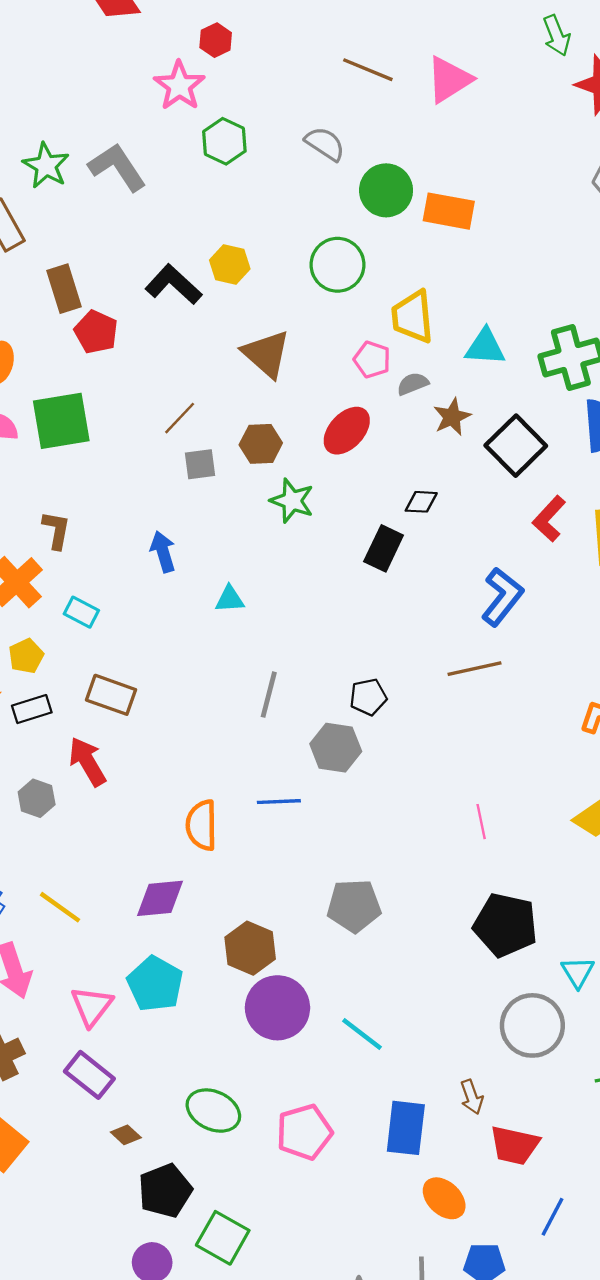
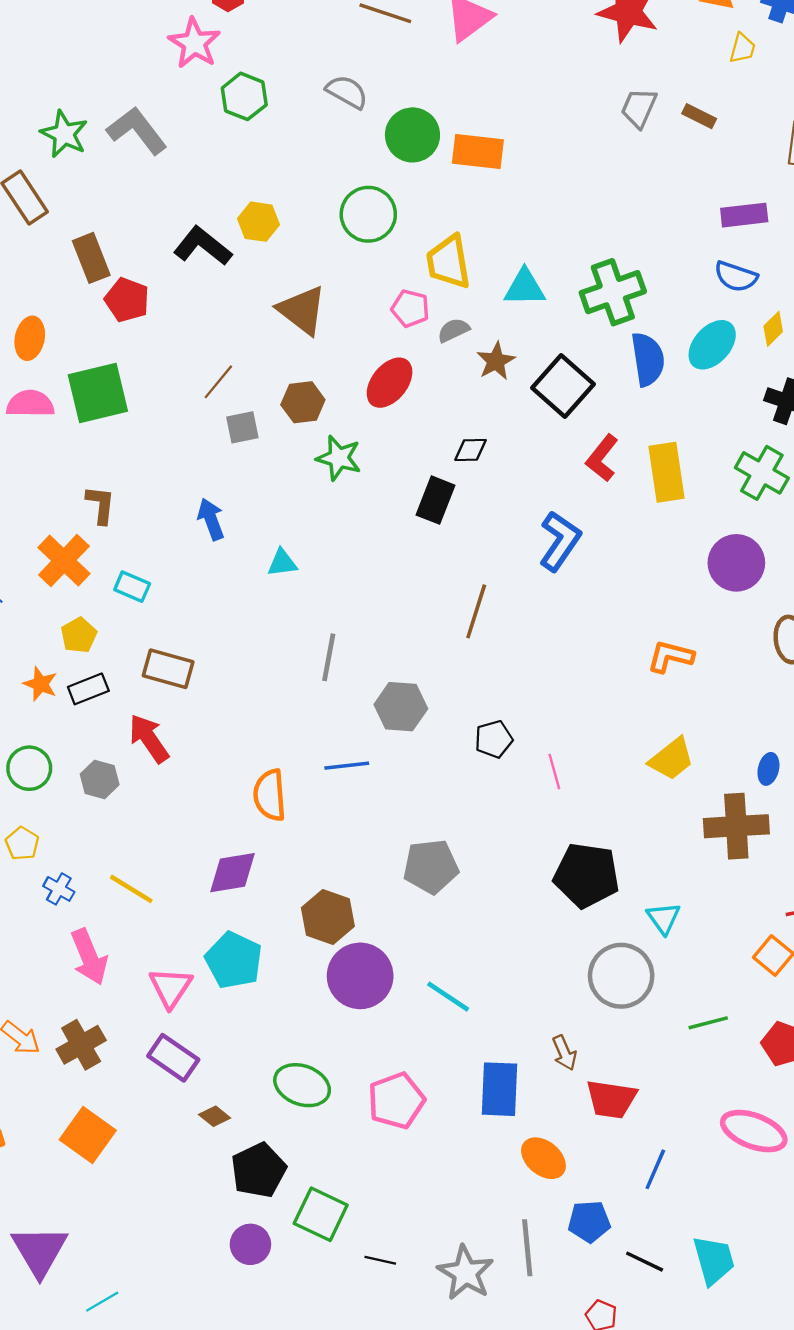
brown line: (475, 669) -> (476, 611), moved, turned -56
black pentagon: (368, 697) -> (494, 739), moved

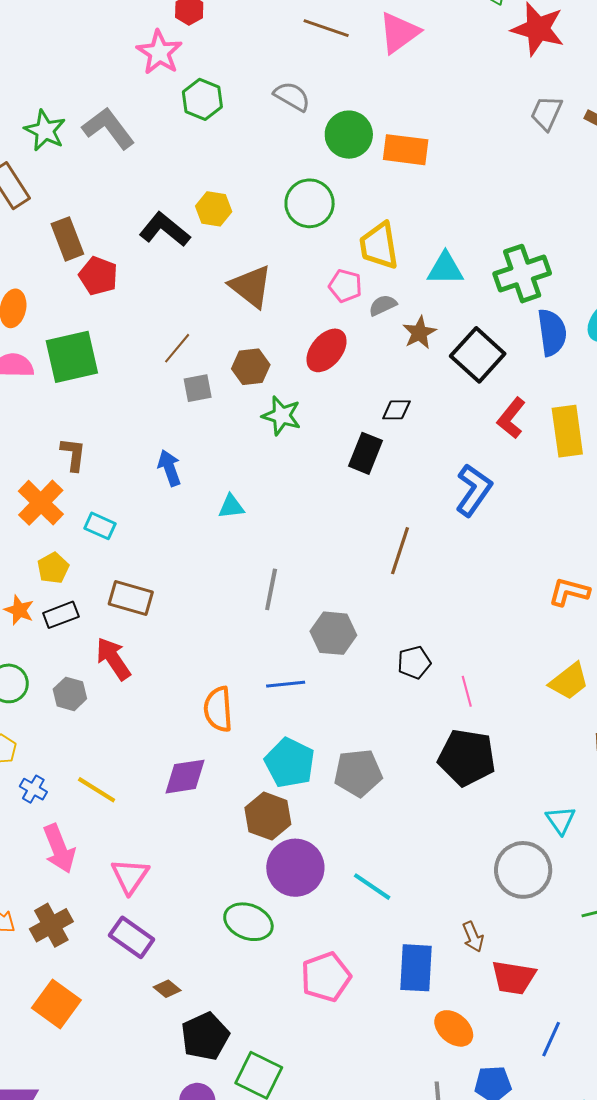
black pentagon: (586, 875) -> (467, 758), moved
cyan pentagon: (234, 960) -> (290, 763), moved
green ellipse: (302, 1085) -> (248, 922), moved

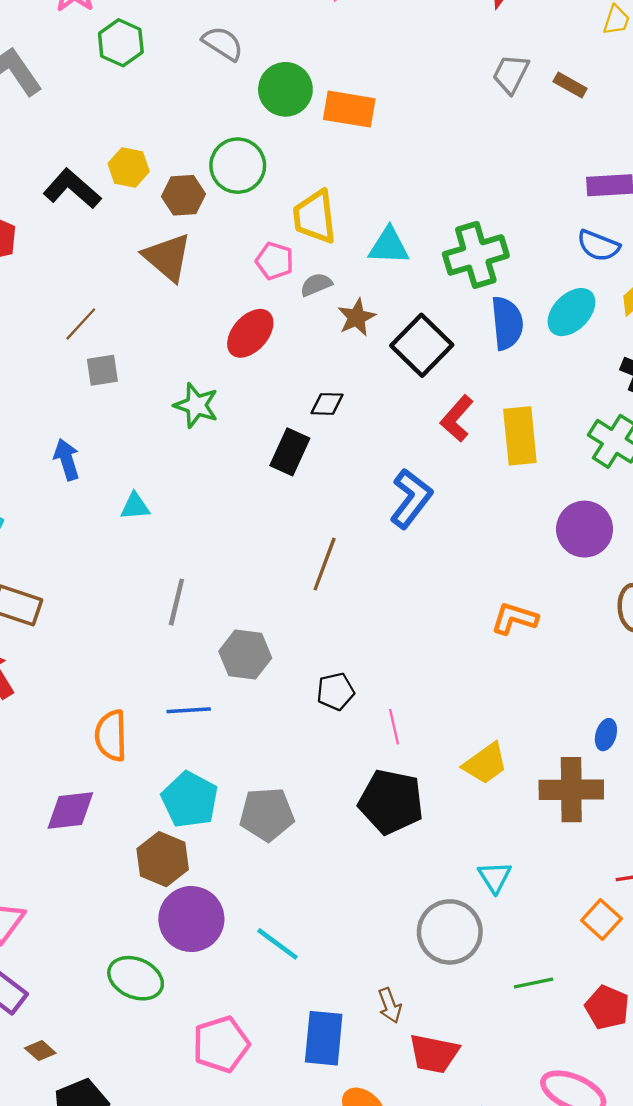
brown hexagon: (251, 367) -> (183, 195), moved
yellow trapezoid: (569, 681) -> (485, 764), moved

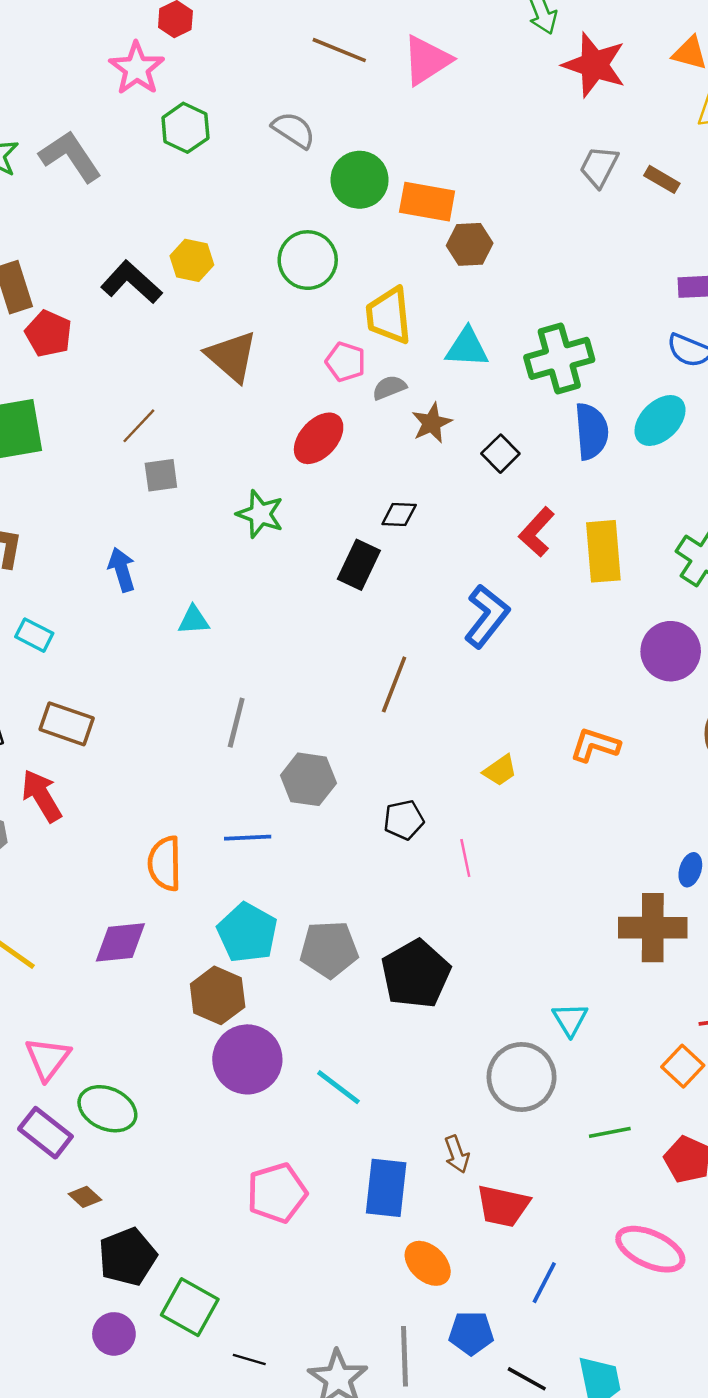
brown hexagon: (183, 195) -> (470, 244), moved
black square: (422, 345) -> (500, 454), size x0.6
yellow trapezoid: (485, 764) -> (500, 770), moved, size x0.7
black pentagon: (391, 802) -> (416, 974), moved, turned 30
green ellipse: (136, 978) -> (107, 1109), moved

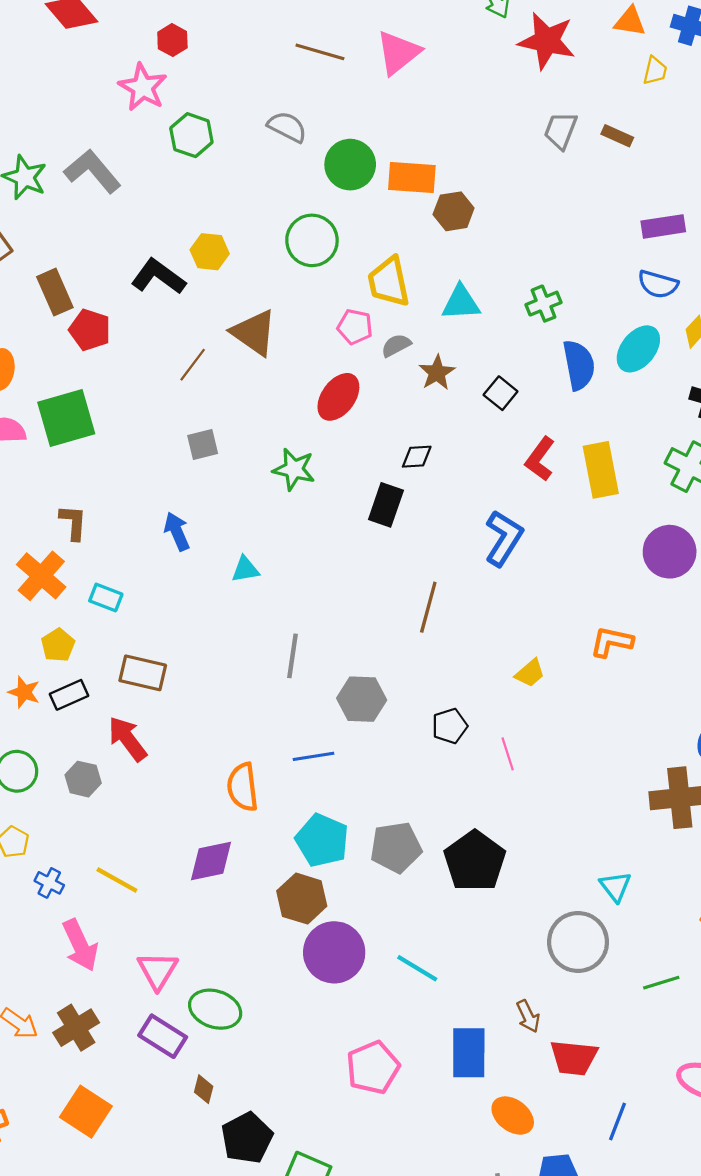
green cross: (559, 358) -> (543, 304), size x0.6
brown line: (139, 426) -> (193, 365), moved
brown diamond: (85, 1197) -> (204, 1089), turned 68

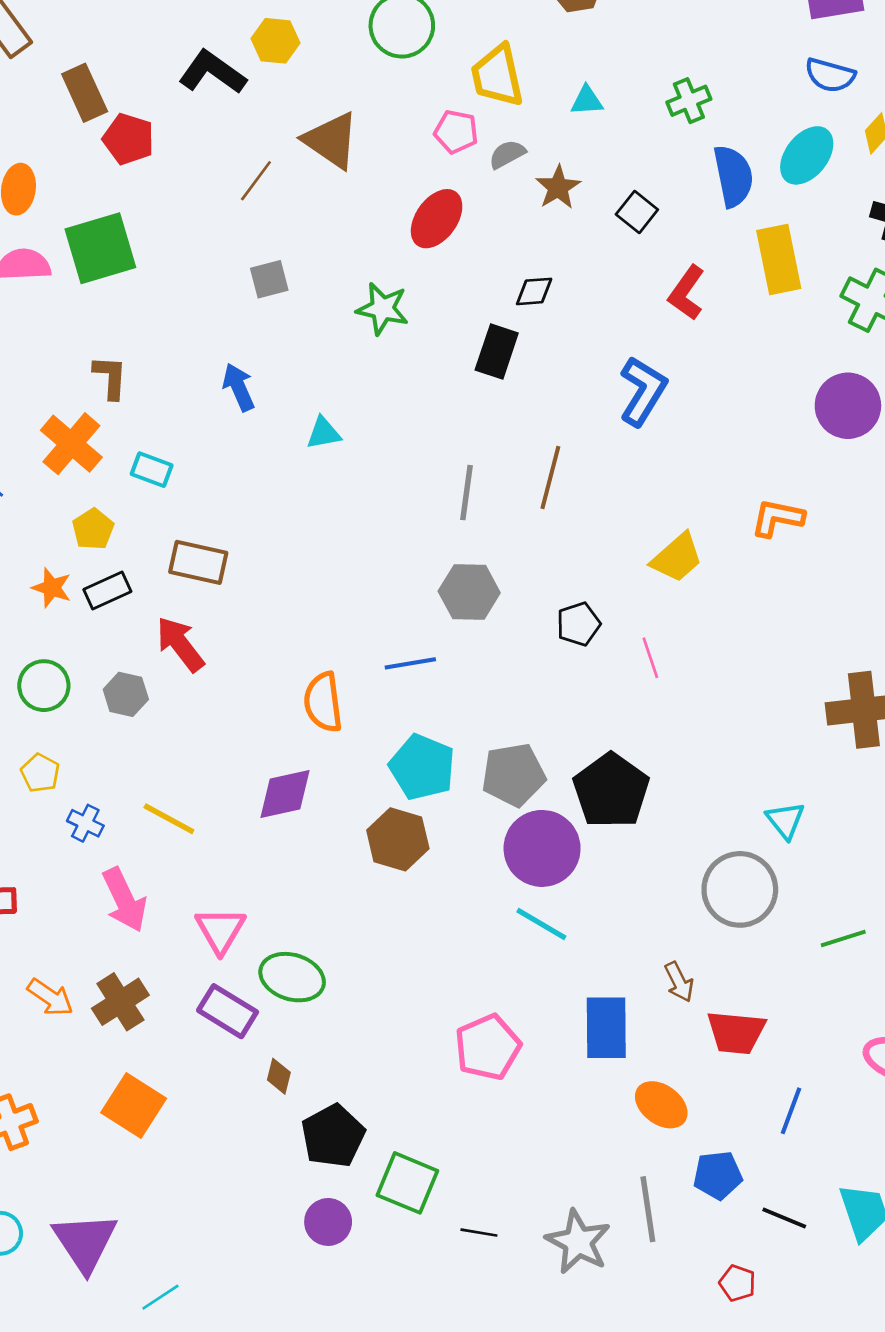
cyan triangle: (461, 303) -> (587, 101), size x0.7
yellow rectangle: (601, 470) -> (779, 259), moved
gray line: (292, 656) -> (467, 493), moved
yellow trapezoid: (530, 673) -> (677, 558), size x1.4
purple circle: (334, 952) -> (542, 848), moved

